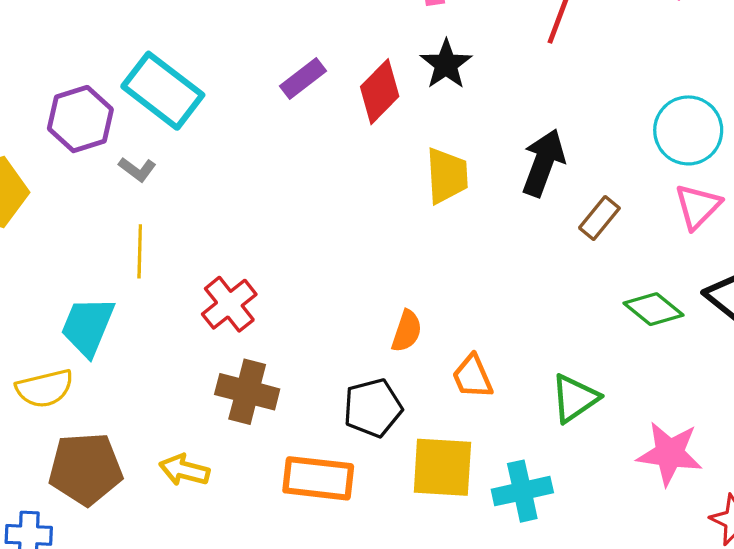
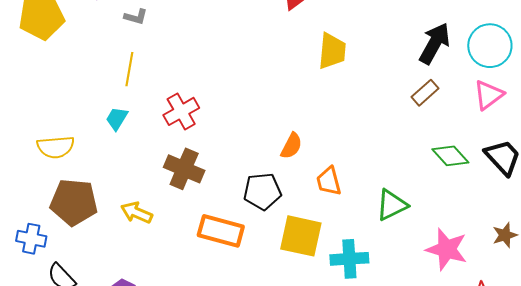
black arrow: (543, 163) -> (435, 43), moved
gray L-shape: (137, 169) -> (136, 17), turned -30
cyan trapezoid: (88, 326) -> (117, 119), moved, size x0.6

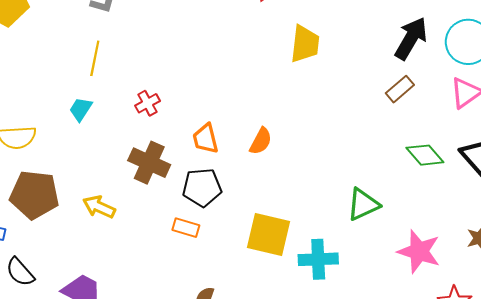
red cross: (181, 111) -> (147, 103), size x0.7
orange trapezoid: (329, 181) -> (206, 139), moved
black pentagon: (262, 191) -> (202, 187), moved
orange rectangle: (221, 231) -> (186, 228), size x0.6

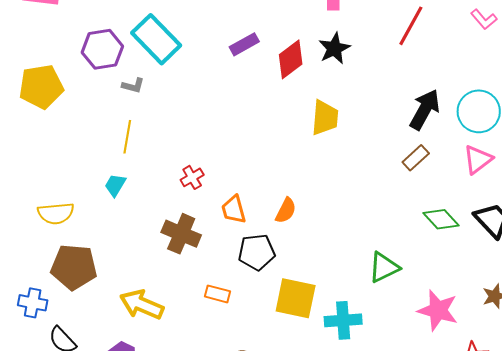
red cross: (147, 103) -> (192, 177), moved
black pentagon: (202, 187) -> (257, 252), moved
yellow arrow: (99, 207) -> (142, 305), moved, size x1.4

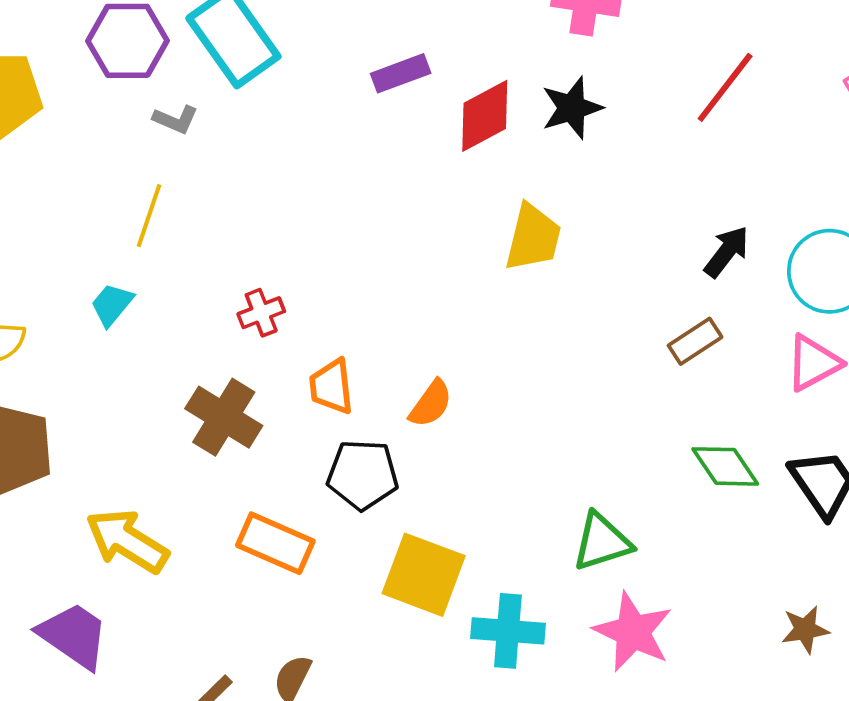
black arrow: (425, 110) -> (727, 252), size x0.7
orange rectangle: (217, 294) -> (275, 543), size x1.5
pink star: (438, 310) -> (633, 632), moved

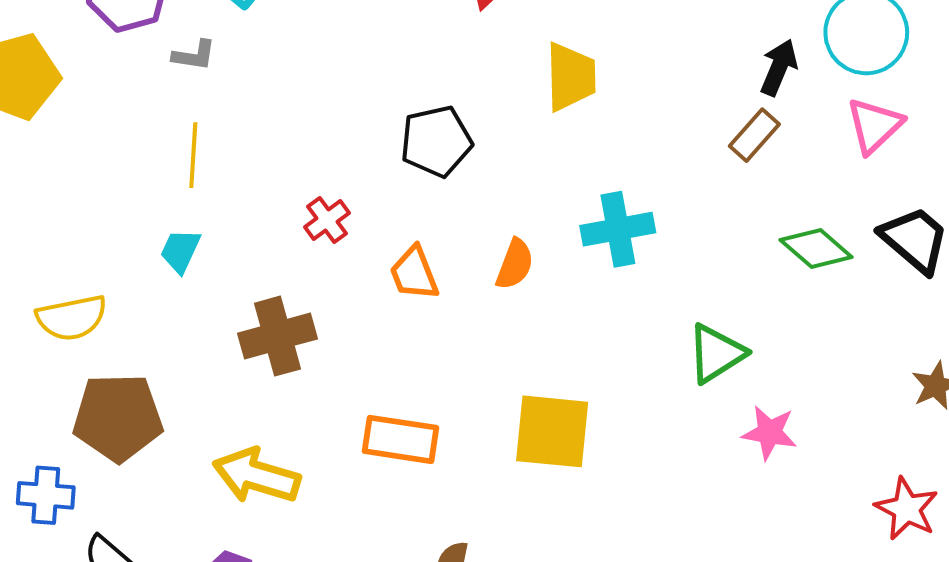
black arrow: (727, 252) -> (779, 67), moved
brown cross: (224, 417) -> (278, 336), moved, turned -32
black pentagon: (363, 475) -> (436, 141), moved
cyan cross: (508, 631) -> (618, 229), moved
pink star: (633, 632) -> (769, 433), size x0.7

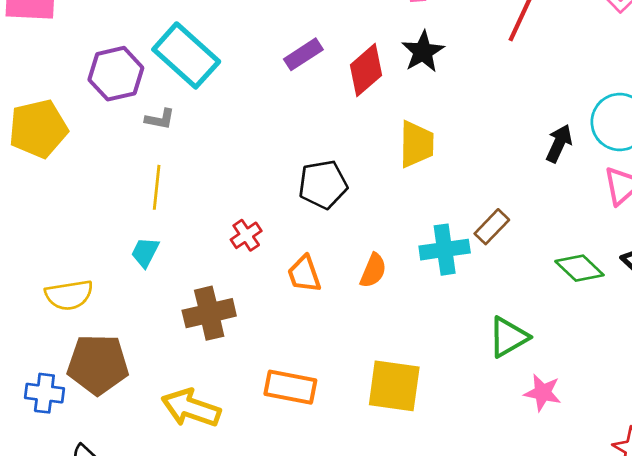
brown rectangle: (754, 135) -> (492, 227), moved
blue cross: (46, 495) -> (44, 393), moved

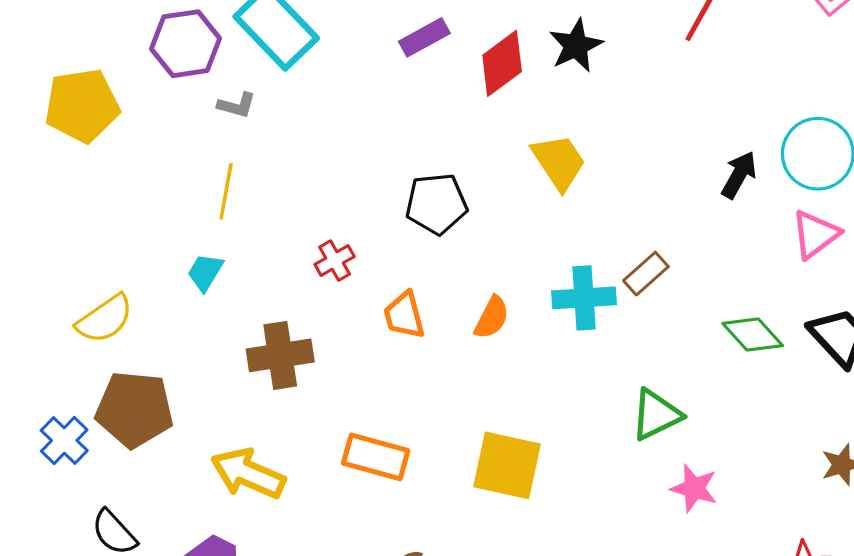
yellow trapezoid: (417, 144) -> (559, 162), turned -39
yellow semicircle: (69, 295) -> (105, 319), turned -30
blue cross: (44, 393) -> (64, 440), turned 33

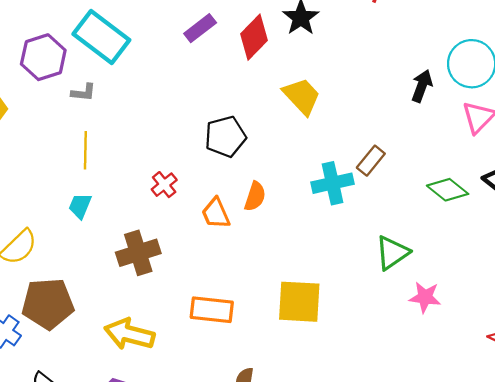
orange semicircle: (492, 318) -> (255, 196), moved

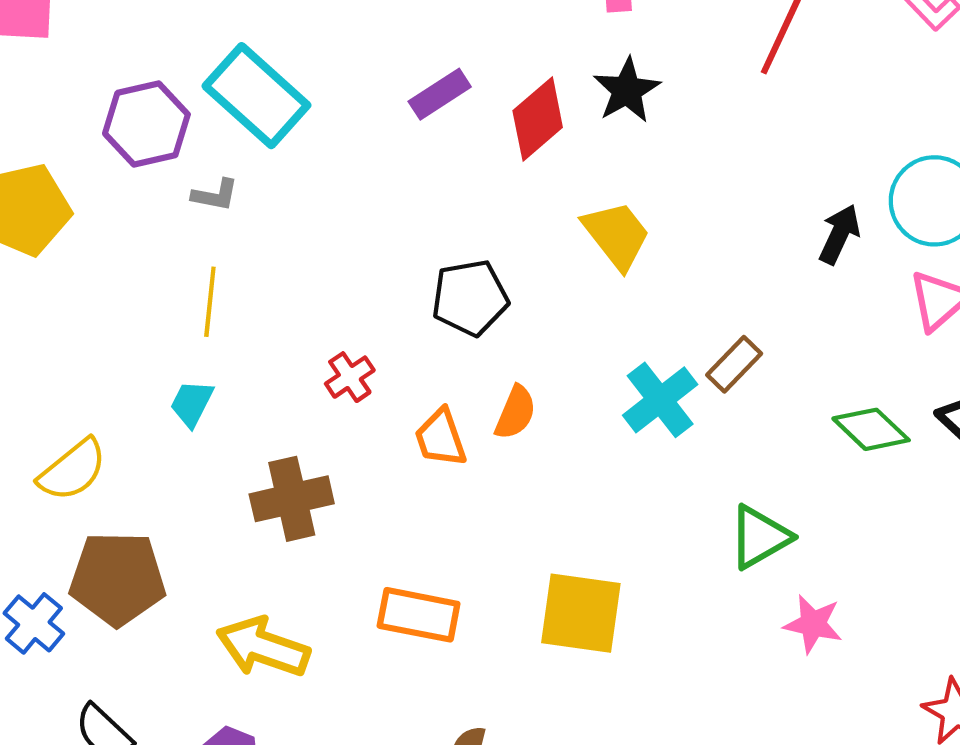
cyan cross: (333, 183) -> (660, 400), turned -30

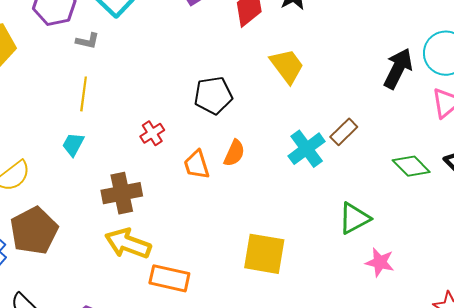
black arrow: (839, 234) -> (398, 68), size x1.4
brown pentagon: (117, 579) -> (34, 231), turned -30
orange rectangle: (419, 615) -> (169, 278), moved
yellow arrow: (263, 647) -> (128, 244), moved

